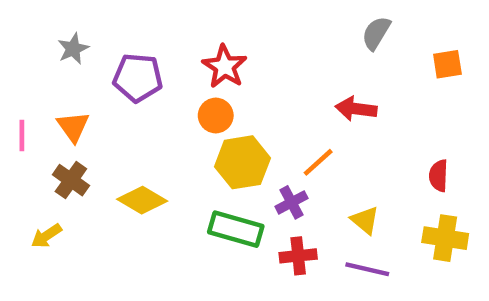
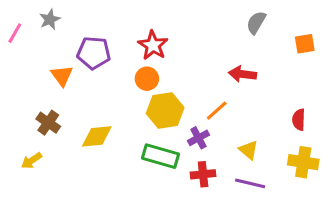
gray star: (73, 49) -> (50, 19), moved
orange triangle: (73, 127) -> (62, 76), moved
pink line: (22, 136) -> (15, 33), moved, turned 30
yellow diamond: (142, 200) -> (97, 136), turned -36

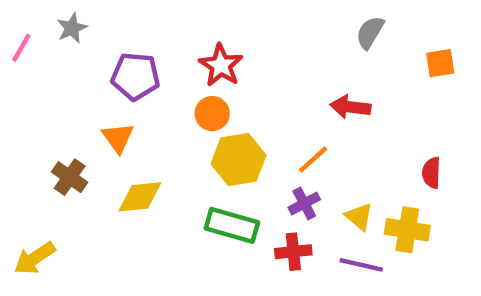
orange triangle: (62, 76) -> (118, 138), moved
purple cross: (198, 138) -> (304, 203), moved
yellow arrow: (32, 161) -> (35, 258), moved, size x1.4
yellow cross: (303, 162) -> (407, 230), moved

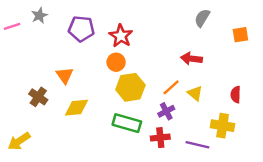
pink line: (21, 48) -> (12, 26), turned 42
purple pentagon: (135, 76) -> (81, 29), moved
yellow triangle: (359, 217) -> (195, 93), moved

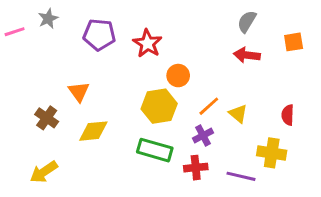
red arrow: (191, 59) -> (247, 55), moved
orange circle: (116, 62) -> (178, 76), moved
yellow arrow: (19, 141) -> (44, 172), moved

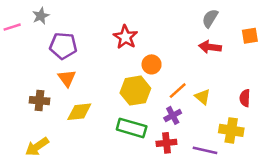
purple pentagon: (99, 35) -> (63, 46), moved
brown cross: (47, 118) -> (39, 101), turned -30

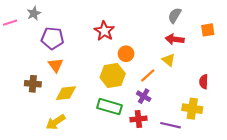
yellow triangle: (203, 97) -> (168, 60), moved
purple cross: (173, 115) -> (144, 96), turned -32
yellow arrow: (37, 147) -> (56, 122), moved

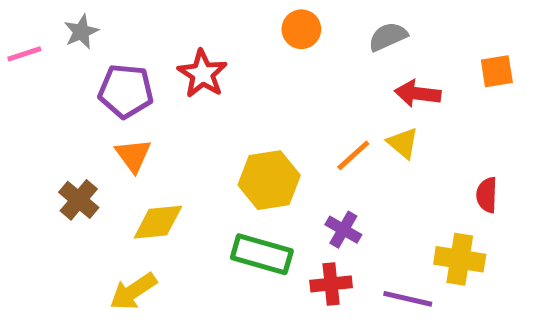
gray semicircle: (175, 15) -> (388, 37), moved, turned 35
red star: (104, 31) -> (202, 74), moved
orange circle: (126, 54) -> (301, 29), moved
orange line: (148, 75) -> (353, 155), moved
brown cross: (33, 84) -> (79, 200), turned 35

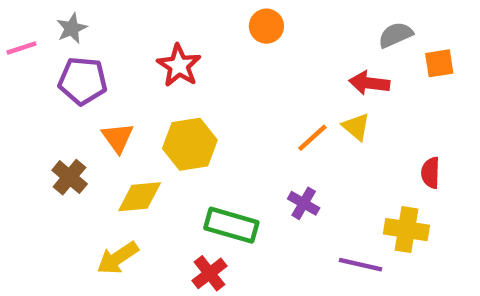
gray semicircle: (388, 37) -> (396, 35), moved
purple pentagon: (126, 91) -> (83, 81), moved
yellow hexagon: (269, 180) -> (190, 144), moved
red cross: (331, 284) -> (210, 273), moved, turned -32

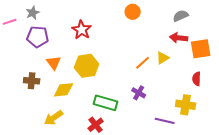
orange circle: (266, 26) -> (133, 12), moved
orange square: (439, 63) -> (201, 49), moved, size x1.5
red arrow: (369, 83) -> (179, 38), moved
yellow triangle: (356, 127) -> (163, 58), turned 48
brown cross: (70, 177) -> (32, 81), turned -35

